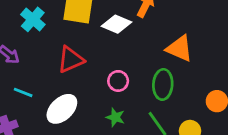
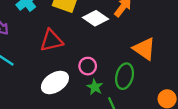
white ellipse: (62, 109) -> (55, 82), moved
green star: (115, 117) -> (95, 87), moved

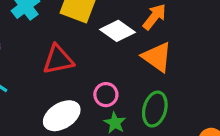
orange triangle: (144, 49) -> (157, 57), moved

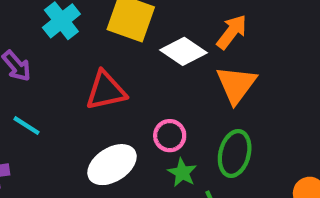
orange triangle: (157, 57) -> (236, 85), turned 32

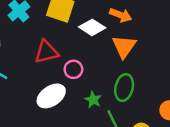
orange arrow: (232, 32) -> (121, 15), turned 75
pink circle: (170, 136) -> (73, 69), moved

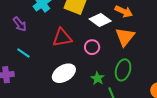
pink circle: (73, 69) -> (92, 47), moved

